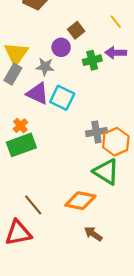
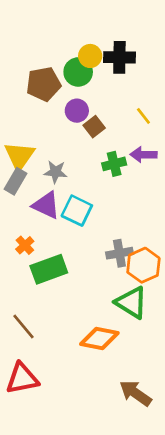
purple circle: (61, 47) -> (77, 111), moved
green rectangle: (21, 145) -> (49, 269), moved
brown line: (33, 205) -> (24, 327), moved
brown arrow: (93, 234) -> (135, 393), moved, size x1.4

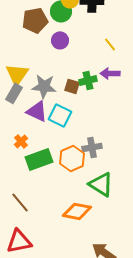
brown square: (94, 127) -> (72, 86), moved, turned -35
gray star: (55, 172) -> (44, 86), size x1.4
orange hexagon: (143, 265) -> (72, 158), moved

